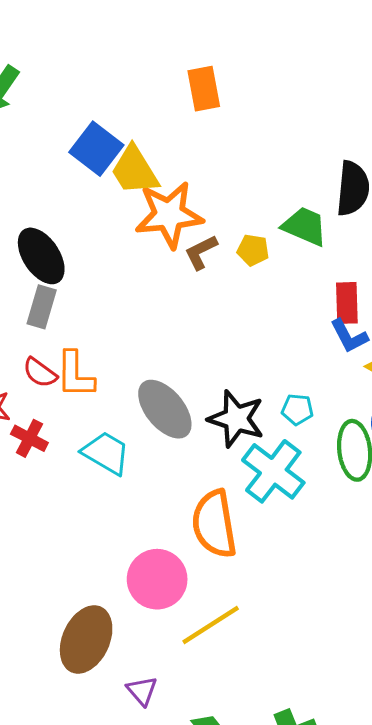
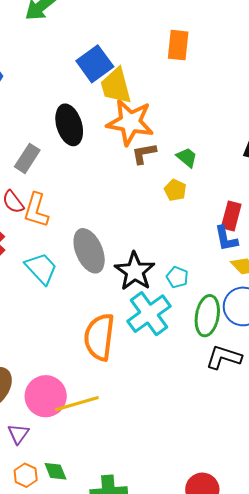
green trapezoid: (305, 226) -> (187, 157), moved, size x0.7
yellow pentagon: (253, 250) -> (175, 190), moved
black ellipse: (41, 256) -> (69, 125), moved
pink circle: (157, 579) -> (46, 396), moved

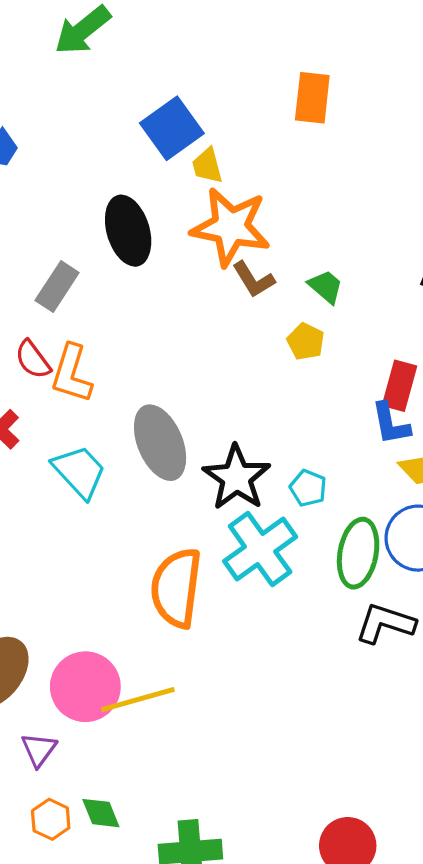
yellow trapezoid: (116, 86) -> (207, 166), size x0.6
brown L-shape: (144, 153) -> (254, 280), turned -112

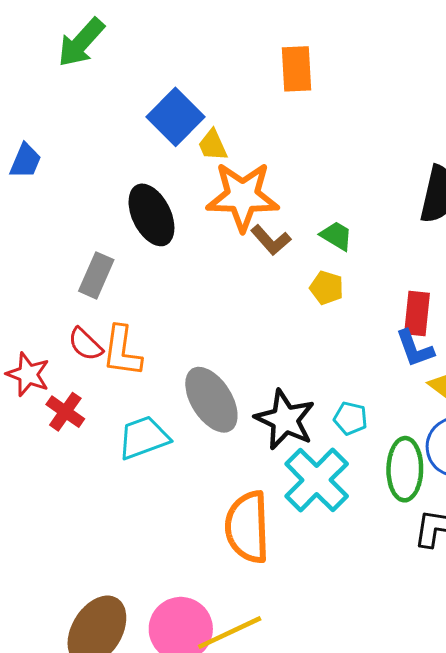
cyan trapezoid: (79, 472) -> (144, 438), turned -58

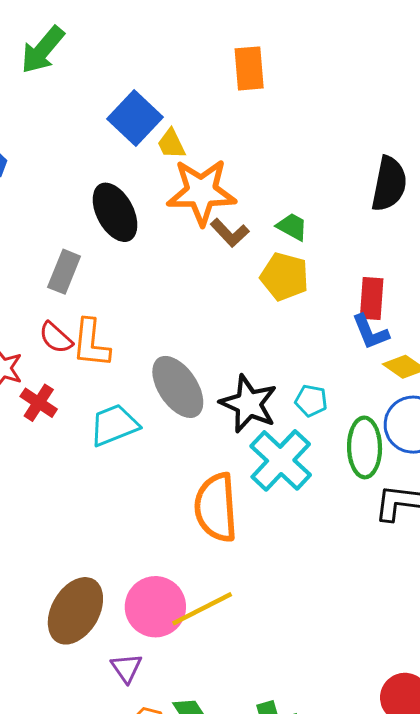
yellow pentagon: (327, 288) -> (284, 277), size x1.5

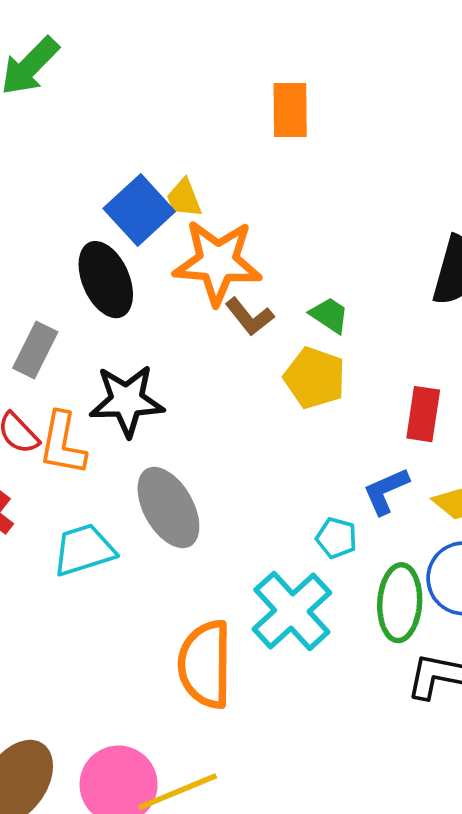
blue square: (135, 118) -> (139, 210), moved
blue L-shape: (370, 332) -> (386, 491), moved, turned 84
black star: (249, 404) -> (127, 401), moved, turned -30

